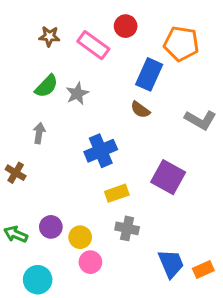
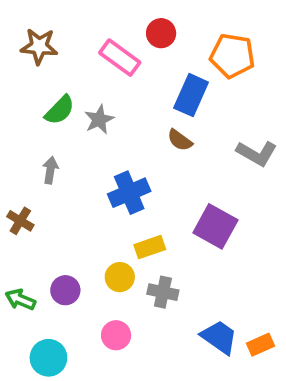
brown star: (49, 36) -> (39, 46), moved, size x1.4
yellow circle: (80, 237) -> (120, 277), moved
blue trapezoid: (171, 264) -> (219, 337), turned -32

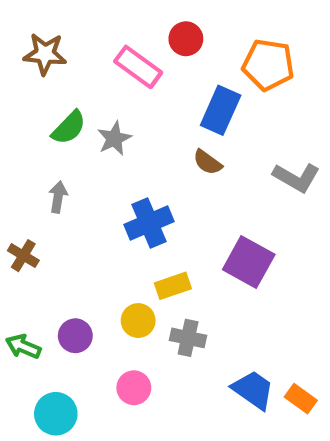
orange rectangle: (260, 345) -> (301, 399), turned 60

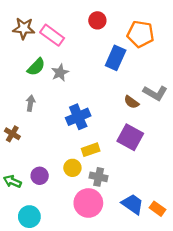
pink rectangle: (138, 67) -> (52, 35), moved
brown semicircle: (208, 162) -> (131, 102), moved
pink circle: (134, 388) -> (88, 203), moved, size x1.6

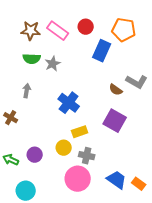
red circle: (97, 20) -> (86, 27), moved
brown star: (24, 28) -> (31, 31), moved
pink rectangle: (52, 35) -> (58, 31), moved
green semicircle: (36, 67) -> (32, 59), turned 48
blue cross: (78, 117) -> (69, 103), turned -30

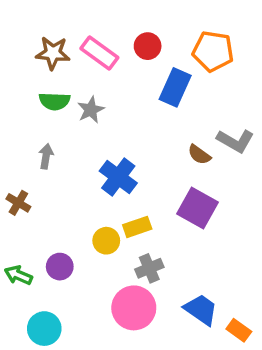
yellow circle: (64, 148) -> (106, 241), moved
gray cross: (87, 156) -> (149, 268), turned -35
orange rectangle: (139, 184) -> (239, 330), moved

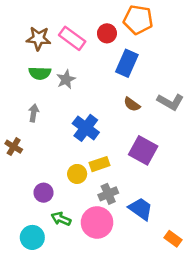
orange pentagon: (213, 51) -> (138, 20), moved
brown semicircle: (199, 155) -> (132, 104), moved
green arrow: (18, 275) -> (61, 219), moved
blue trapezoid: (201, 310) -> (141, 209), moved

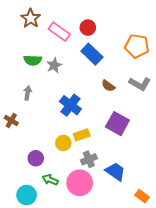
orange pentagon: (138, 20) -> (137, 46), moved
brown star: (39, 38) -> (31, 18), moved, turned 30
blue rectangle: (127, 63) -> (92, 54), moved, turned -70

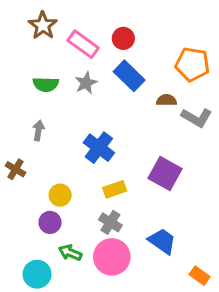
gray star: (54, 65) -> (86, 83), moved
brown semicircle: (108, 86) -> (166, 100), moved, turned 144
yellow circle: (63, 143) -> (60, 195), moved
gray cross: (89, 159) -> (110, 222), moved, turned -35

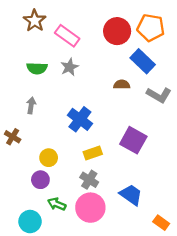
red circle: (123, 38) -> (117, 31), moved, size x1.5
orange pentagon: (192, 64) -> (151, 28), moved
blue rectangle: (129, 76) -> (143, 61), moved
brown semicircle: (166, 100) -> (122, 85), moved

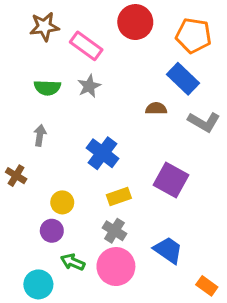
brown star: (35, 21) -> (44, 26), turned 30
red circle: (117, 31) -> (135, 22), moved

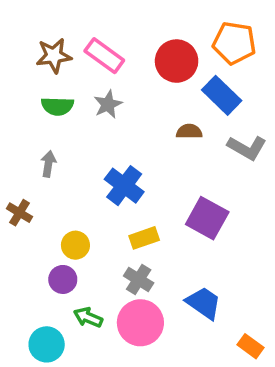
red circle: (135, 22) -> (177, 61), moved
brown star: (44, 26) -> (54, 56), moved

